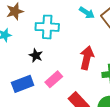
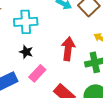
black star: (36, 55) -> (26, 52), moved

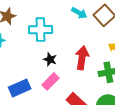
black star: (26, 52) -> (50, 59), moved

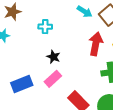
cyan cross: (41, 30) -> (45, 27), size x0.6
red arrow: (82, 58) -> (96, 44), moved

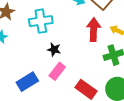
cyan cross: (45, 27) -> (41, 21), size x1.6

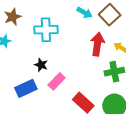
black star: (54, 49) -> (41, 65), moved

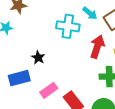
cyan cross: (46, 30) -> (68, 26), moved
pink rectangle: (57, 81) -> (49, 90), moved

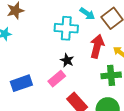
black star: (38, 58) -> (67, 60), moved
pink rectangle: (49, 90) -> (57, 79), moved

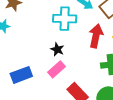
black star: (67, 60) -> (57, 49), moved

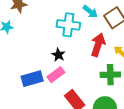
blue rectangle: (21, 75) -> (32, 79), moved

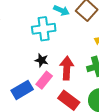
red arrow: (98, 45) -> (67, 68), moved

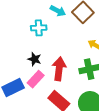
cyan cross: (44, 29) -> (39, 28), size x0.7

